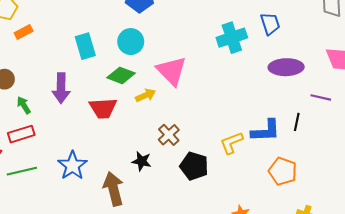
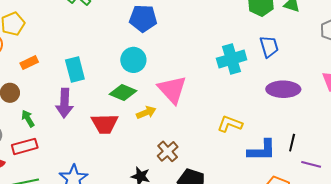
orange rectangle: (24, 32) -> (29, 63), moved
cyan rectangle: (85, 46) -> (75, 69), moved
purple line: (321, 97) -> (311, 164), moved
yellow L-shape: (232, 143) -> (230, 124), moved, turned 40

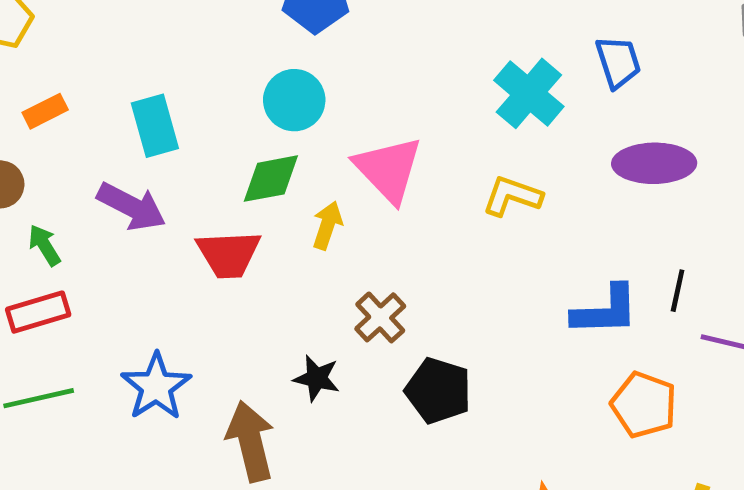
cyan cross: (232, 59) -> (529, 93), turned -32
green diamond: (123, 93) -> (271, 179), turned -32
purple arrow: (65, 103) -> (131, 206), turned -64
yellow arrow: (146, 112) -> (327, 225), turned -48
yellow L-shape: (230, 124) -> (512, 196), moved

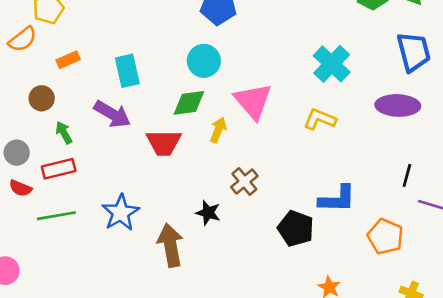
blue trapezoid: (618, 62) -> (414, 52), moved, size x1.4
blue L-shape: (605, 311) -> (337, 199), moved
black pentagon: (438, 391) -> (296, 228), moved

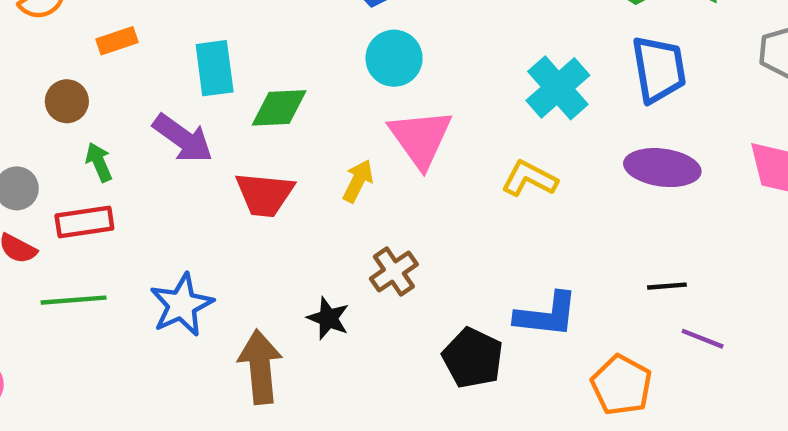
blue trapezoid: (414, 52) -> (659, 69), moved
cyan circle: (204, 61) -> (394, 58), moved
green diamond: (189, 103) -> (279, 108), moved
black line: (407, 175) -> (667, 286), turned 65

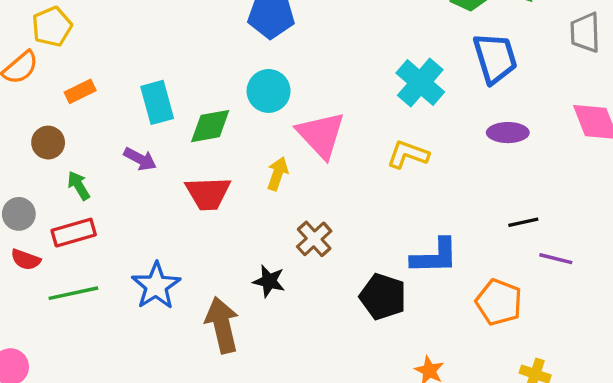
cyan circle: (394, 58) -> (269, 91), moved
purple arrow: (183, 138) -> (140, 159), size x0.7
purple ellipse: (662, 168) -> (508, 133), size x0.7

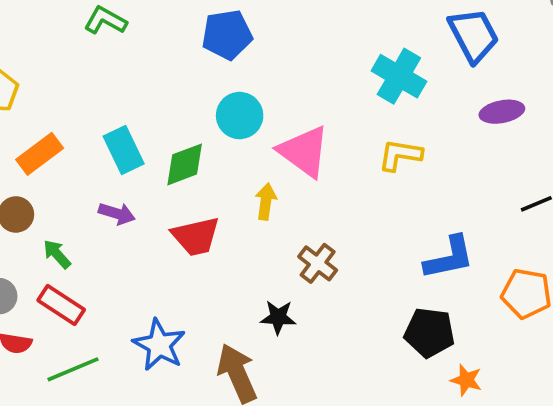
orange rectangle: (80, 91) -> (40, 154), size x1.4
red rectangle: (74, 233) -> (61, 305), turned 60
black pentagon: (383, 297) -> (429, 332), moved

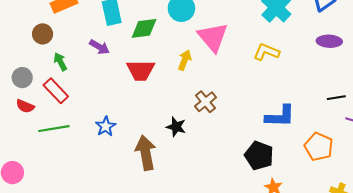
blue star: (159, 345) -> (106, 126), size x0.7

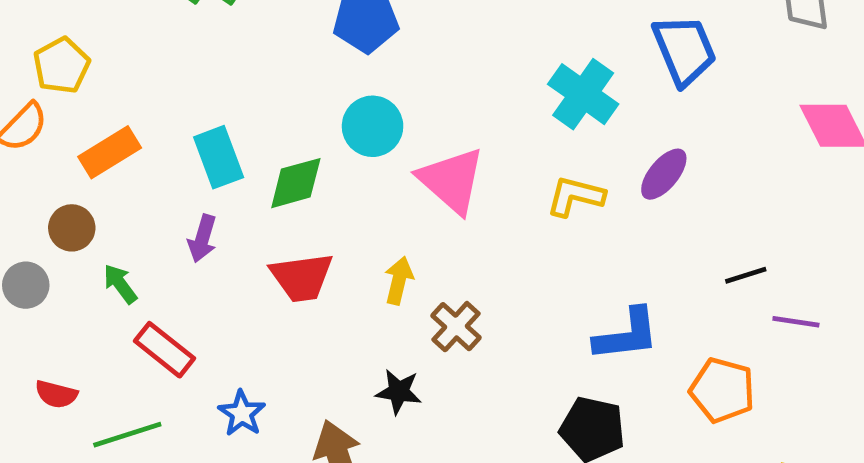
purple ellipse: (329, 41) -> (664, 174), moved, turned -45
purple arrow: (99, 47) -> (202, 239), turned 84
yellow arrow: (185, 60) -> (399, 281), moved
gray circle: (22, 78) -> (26, 285), moved
red rectangle: (56, 91) -> (164, 350), moved

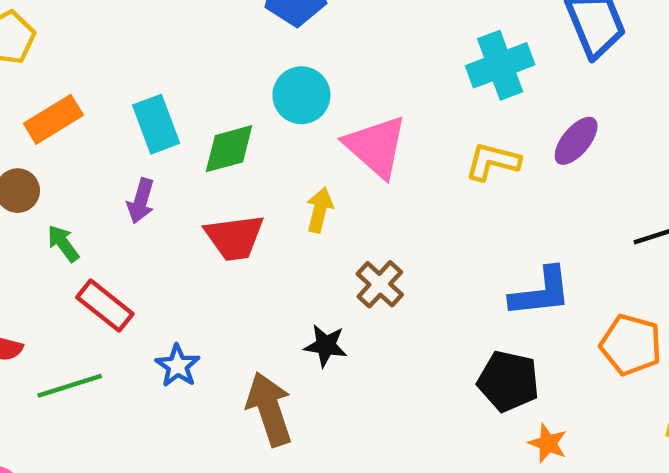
cyan cross: (583, 94) -> (500, 65), turned 34
yellow arrow: (399, 281) -> (320, 210), moved

